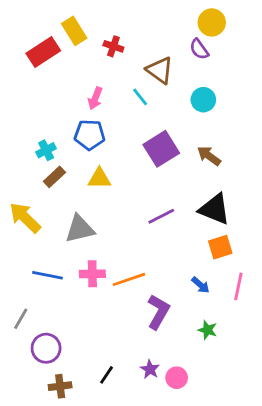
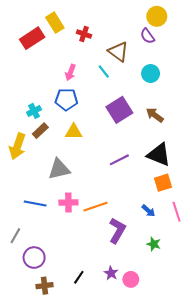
yellow arrow: (25, 218) -> (17, 146), moved, turned -115
pink line: (238, 286) -> (177, 212), turned -30

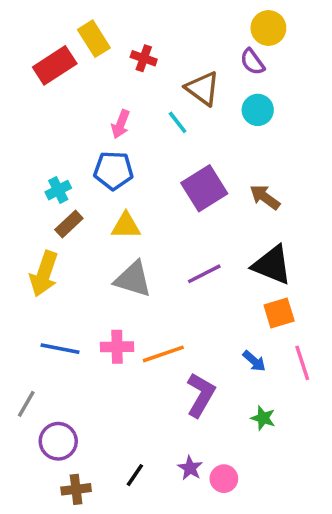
cyan circle: (151, 74) -> (258, 110), moved
yellow arrow: (17, 146) -> (44, 274), moved
gray triangle: (59, 169) -> (133, 279), moved, turned 30

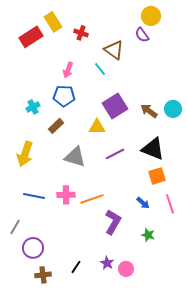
cyan circle: (258, 110) -> (173, 109), moved
brown rectangle: (69, 224) -> (56, 126), moved
yellow triangle: (126, 226) -> (97, 127), moved

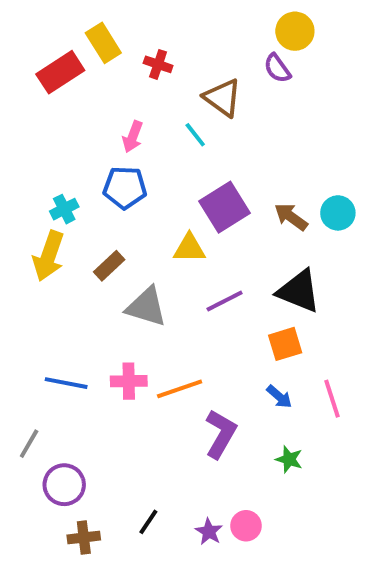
brown rectangle: (56, 126) -> (109, 266), moved
yellow arrow: (25, 154) -> (49, 256), moved
orange square: (157, 176) -> (285, 344), moved
purple star: (107, 263) -> (209, 532), moved

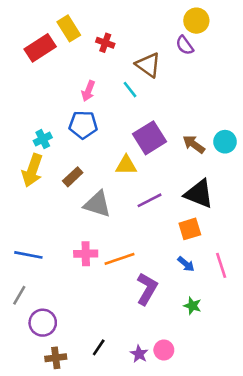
blue line: (66, 383) -> (28, 255), moved

